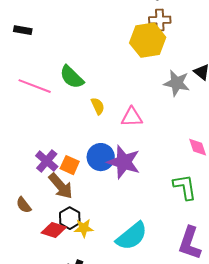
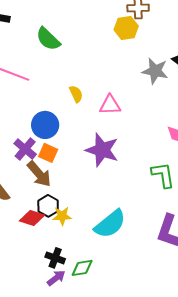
yellow hexagon: (148, 40) -> (126, 28), size x0.7
green semicircle: (72, 77) -> (48, 39), moved
blue circle: (101, 157) -> (45, 125), moved

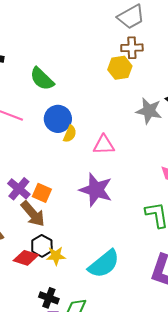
yellow semicircle: (76, 94) -> (70, 134), turned 48
blue circle: (45, 125) -> (58, 119), moved

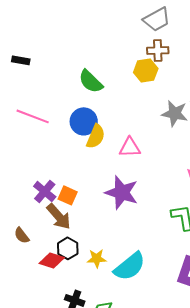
green semicircle: (42, 79) -> (91, 81), moved
yellow semicircle: (70, 134) -> (96, 136), size x1.4
yellow star: (56, 256) -> (97, 258), moved

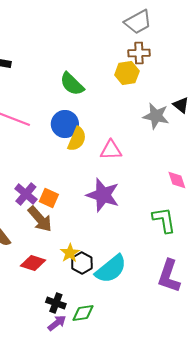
black hexagon: (68, 248) -> (82, 263), moved
yellow star: (97, 258) -> (70, 253), moved, turned -30

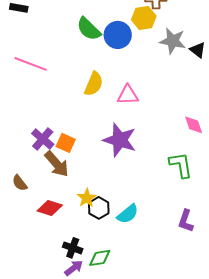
gray star: (156, 116) -> (173, 41), moved
blue circle: (65, 124) -> (118, 35), moved
cyan semicircle: (111, 269) -> (128, 214), size x0.7
purple L-shape: (169, 276) -> (186, 221), size x0.7

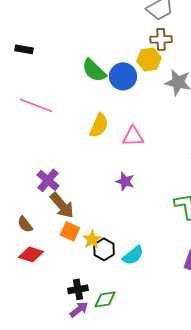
purple star: (120, 140) -> (125, 181), size x0.6
orange square: (66, 143) -> (70, 231), moved
red diamond: (50, 208) -> (31, 254), moved
black cross: (73, 248) -> (78, 289), turned -30

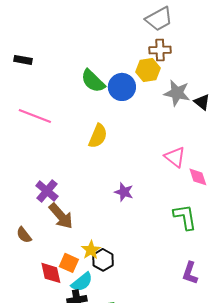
pink triangle: (133, 136) -> (175, 157), moved, turned 40
orange square: (70, 231) -> (69, 263), moved
red diamond: (31, 254) -> (51, 273), moved, turned 60
cyan semicircle: (133, 255) -> (82, 282), moved

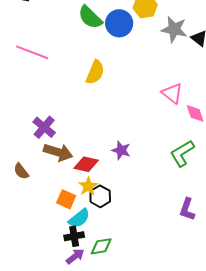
purple star: (124, 192) -> (121, 150), moved
brown arrow: (61, 216) -> (58, 152), turned -32
green L-shape: (185, 217) -> (182, 153), turned -112
red diamond: (51, 273) -> (86, 164), moved, turned -65

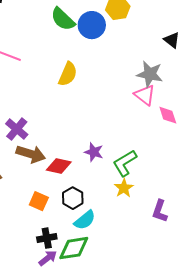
gray star: (174, 29) -> (150, 74), moved
green L-shape: (182, 153) -> (125, 163), moved
yellow star: (88, 186) -> (124, 188), moved
cyan semicircle: (79, 218) -> (85, 220), moved
green diamond: (101, 246) -> (74, 248), size x1.4

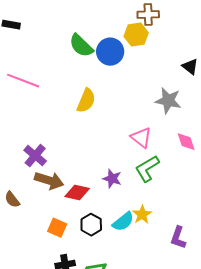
pink triangle: (145, 95) -> (141, 138), moved
green L-shape: (125, 163) -> (147, 169), moved
cyan semicircle: (85, 220) -> (123, 222), moved

